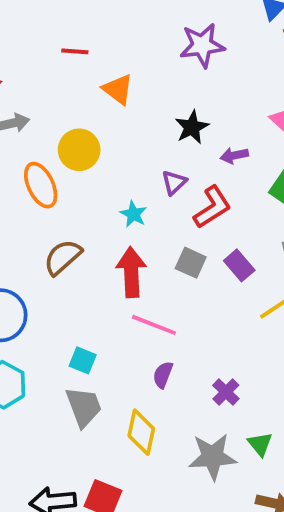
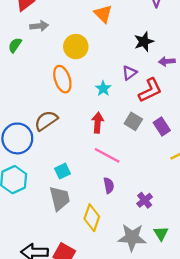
orange ellipse: (41, 185) -> (62, 79), moved
brown semicircle: (63, 257) -> (46, 121), moved
red arrow: (131, 272) -> (98, 123), size x0.7
cyan square: (83, 360) -> (62, 171), turned 35
purple semicircle: (163, 375) -> (109, 185), turned 140

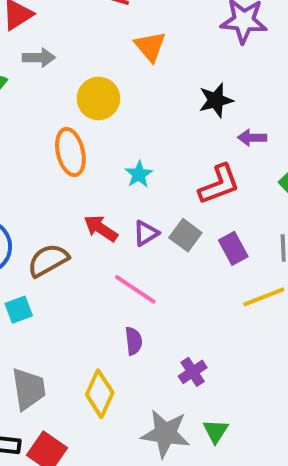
purple triangle: (129, 73) -> (146, 233), moved
brown semicircle: (46, 121) -> (48, 260), moved
red arrow: (98, 123) -> (101, 228), moved, turned -66
cyan square: (62, 171) -> (19, 310), moved
gray trapezoid: (60, 198) -> (29, 389), moved

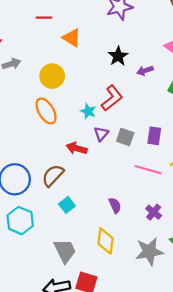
red L-shape: (219, 184) -> (112, 98), moved
purple triangle: (146, 233) -> (101, 134), moved
purple rectangle: (233, 248) -> (154, 136), turned 54
pink line: (135, 289) -> (148, 170), moved
cyan square: (19, 310) -> (67, 205), moved

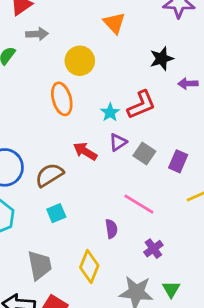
pink line: (148, 170) -> (139, 204), moved

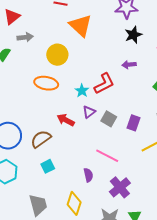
orange triangle: (114, 23) -> (81, 26), size x1.4
black star: (162, 59) -> (133, 35), moved
purple arrow: (188, 84) -> (129, 65), moved
orange ellipse: (62, 99) -> (46, 83), turned -60
purple cross: (153, 249) -> (120, 187), size x1.5

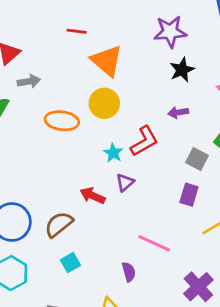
yellow circle: (57, 55) -> (104, 103), moved
orange ellipse: (46, 83) -> (62, 121), moved
gray square: (109, 119) -> (197, 159), moved
purple cross: (120, 187) -> (198, 287), moved

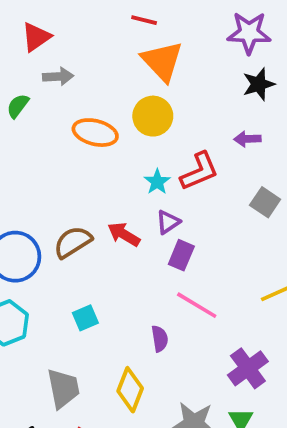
red line: (77, 31) -> (144, 20), moved
purple rectangle: (189, 195) -> (181, 255), moved
brown semicircle: (59, 224) -> (73, 242), moved

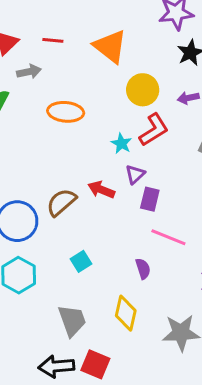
red line: (144, 20) -> (53, 40), moved
yellow circle: (153, 116) -> (143, 90), moved

